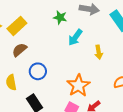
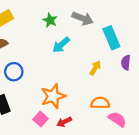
yellow arrow: (99, 52) -> (95, 68), moved, turned -152

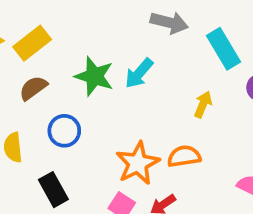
green star: (50, 20) -> (94, 76), moved, size x1.5
orange semicircle: (100, 103) -> (184, 156), moved

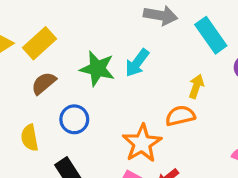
orange semicircle: (184, 156) -> (180, 116), moved

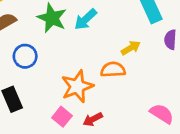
yellow arrow: (196, 86) -> (131, 48), turned 30

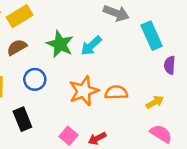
yellow arrow: (131, 48) -> (155, 102), moved
orange star: (77, 86) -> (84, 91), moved

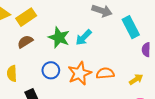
blue circle: (35, 79) -> (51, 70), moved

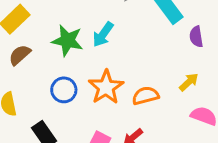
orange semicircle: (105, 73) -> (145, 96), moved

